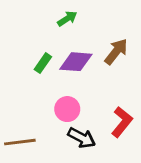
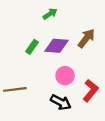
pink circle: (67, 109) -> (65, 76), moved
brown line: (20, 142) -> (15, 89), moved

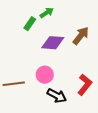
green rectangle: (32, 47) -> (30, 24), moved
pink circle: (65, 76) -> (45, 75), moved

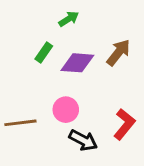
green rectangle: (30, 24) -> (44, 53), moved

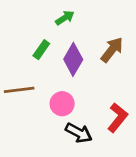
purple diamond: (77, 63) -> (73, 59), turned -64
brown line: (20, 123) -> (19, 90), moved

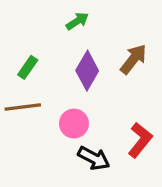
green rectangle: (41, 50) -> (28, 67), moved

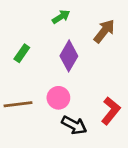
brown arrow: (133, 59) -> (104, 31), moved
brown line: (23, 107) -> (18, 104), moved

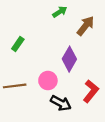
green arrow: (61, 17) -> (60, 12), moved
purple diamond: (69, 56) -> (69, 59), moved

